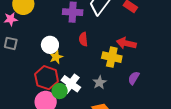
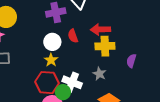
red arrow: (126, 43) -> (100, 29), moved
white circle: (50, 45) -> (52, 42), moved

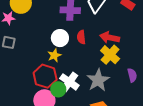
yellow cross: (105, 46) -> (110, 55), turned 30
purple semicircle: (131, 61) -> (132, 75), turned 136
gray star: (99, 74) -> (98, 80), size x1.6

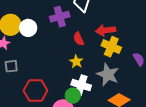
white circle: (60, 38) -> (28, 28), moved
yellow star: (54, 55) -> (76, 62), moved
red hexagon: (45, 76) -> (35, 91), moved

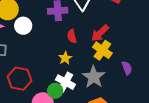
white circle: (28, 28) -> (23, 26), moved
red arrow: (106, 30) -> (100, 33), turned -48

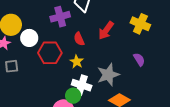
yellow cross: (102, 50) -> (140, 24), moved
gray star: (94, 77) -> (108, 75), turned 30
red hexagon: (20, 79) -> (50, 53), moved

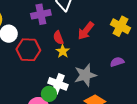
purple semicircle: (139, 59) -> (117, 62), turned -80
yellow star: (77, 62) -> (63, 51), moved

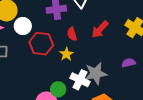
yellow star: (63, 51) -> (66, 54), moved
white cross: (58, 84) -> (80, 80), moved

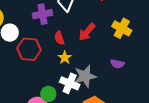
yellow star: (66, 54) -> (65, 58), moved
purple semicircle: (129, 63) -> (117, 64), turned -152

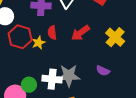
yellow star: (65, 58) -> (38, 43), moved
white cross: (70, 83) -> (52, 79), turned -30

